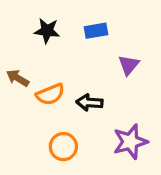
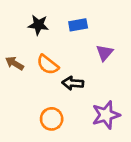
orange semicircle: (50, 94) -> (48, 65), moved, turned 60

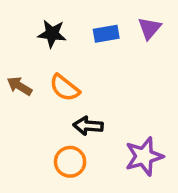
purple triangle: (105, 53) -> (149, 28), moved
black arrow: (73, 83) -> (88, 126), moved

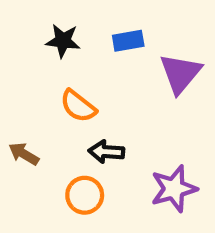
purple triangle: (149, 28) -> (180, 73), moved, size x1.5
brown arrow: (20, 86) -> (24, 154), moved

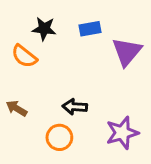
orange semicircle: (78, 106) -> (24, 56), moved

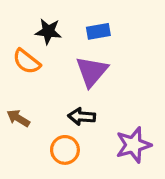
purple triangle: (127, 52) -> (92, 71), moved

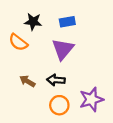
brown arrow: (18, 118) -> (27, 81), moved
orange circle: (65, 150) -> (59, 105), moved

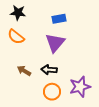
black star: (33, 22) -> (18, 13), moved

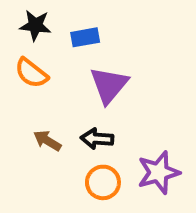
blue rectangle: (59, 19) -> (85, 37), moved

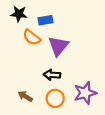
orange semicircle: (31, 73) -> (32, 37), moved
brown arrow: (47, 141) -> (25, 96), moved

